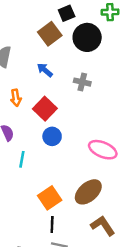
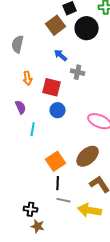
blue arrow: (45, 70) -> (61, 55), moved
gray cross: (82, 82) -> (78, 72), moved
red square: (45, 109) -> (52, 87), turned -30

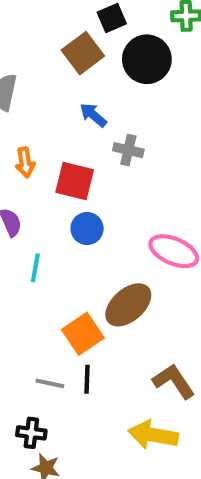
brown ellipse: (88, 156) -> (128, 305), moved
gray line: (64, 200) -> (50, 383), moved

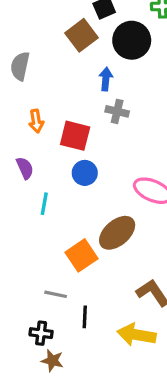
blue arrow: (93, 115) -> (106, 79), moved, turned 55
black line: (87, 379) -> (85, 317), moved

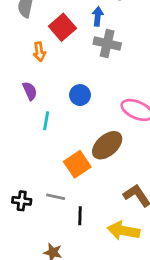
gray cross: (117, 111) -> (107, 44), size x1.4
red square: (75, 136) -> (62, 27), moved, turned 35
black cross: (41, 333) -> (22, 201), moved

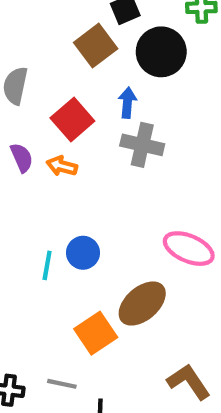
orange arrow: (39, 52) -> (62, 166), moved, turned 114
purple semicircle: (30, 91) -> (22, 158), moved
blue circle: (80, 95) -> (83, 253), moved

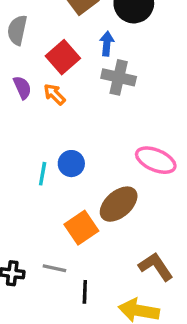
orange arrow: (62, 166) -> (54, 94), turned 30

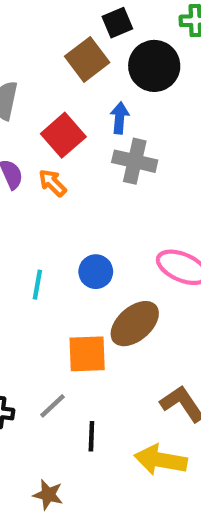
blue circle: (71, 164) -> (96, 272), moved
orange square: (81, 228) -> (87, 354), turned 32
gray line: (54, 268) -> (52, 406), turned -55

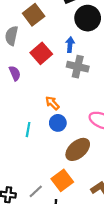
brown square: (87, 59) -> (34, 15), moved
orange arrow: (52, 183) -> (52, 103), moved
orange square: (87, 354) -> (62, 180), moved, turned -35

